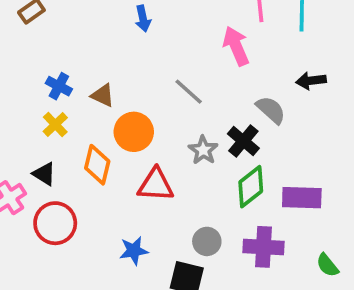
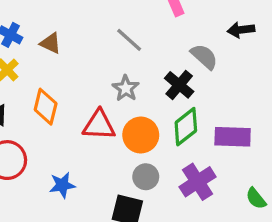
orange circle: (134, 132) -> (141, 135), moved
gray star: (203, 150) -> (126, 88), moved
purple cross: (263, 247) -> (198, 182), turned -36
blue star: (134, 251) -> (62, 185), moved

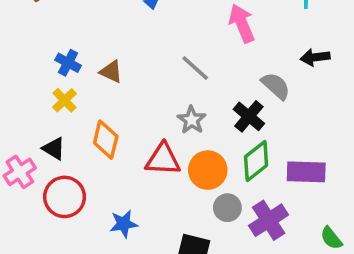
gray circle: (146, 177) -> (227, 208), moved

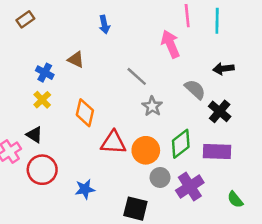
brown triangle: (111, 72) -> (76, 60), moved
black cross: (249, 116) -> (220, 111), moved
gray star: (192, 120) -> (152, 106), moved
orange diamond: (106, 140) -> (85, 113), moved

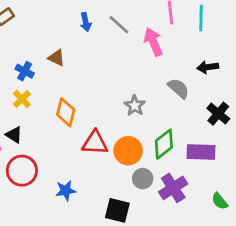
gray line: (137, 76) -> (119, 25), moved
black cross: (220, 111) -> (218, 114), moved

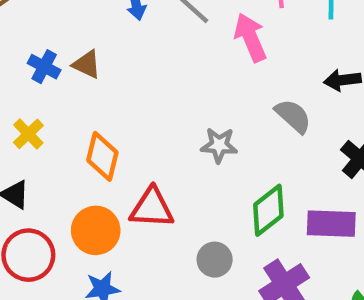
blue cross: (25, 71) -> (44, 67), moved
gray star: (135, 106) -> (219, 145), turned -30
orange circle: (128, 151) -> (96, 230), moved
gray circle: (143, 179) -> (215, 260), moved

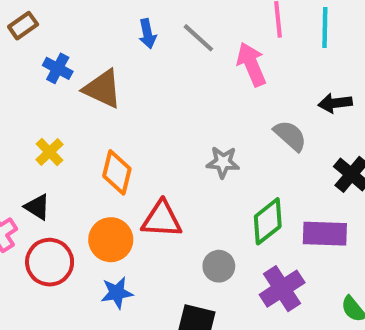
brown triangle: (87, 64) -> (103, 89), size x1.5
blue cross: (44, 67) -> (58, 68), moved

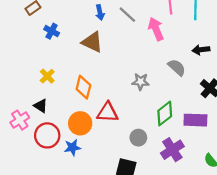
brown triangle: (103, 89) -> (92, 42), moved
blue star: (117, 293) -> (72, 147), moved

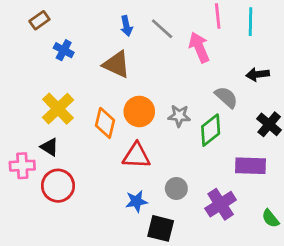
yellow cross: (47, 76) -> (58, 109), size x1.6
green diamond: (165, 113) -> (211, 130), moved
pink cross: (20, 120) -> (22, 166), turned 30
orange circle: (80, 123) -> (139, 111), moved
blue star: (72, 147) -> (136, 201), moved

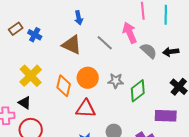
brown rectangle: (39, 20) -> (16, 29), moved
gray line: (162, 29) -> (105, 43), moved
gray semicircle: (226, 97) -> (149, 51), moved

